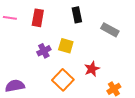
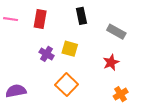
purple cross: (44, 51) -> (47, 54), turned -32
red star: (92, 69) -> (111, 62), moved

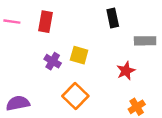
black rectangle: (81, 16) -> (113, 18), moved
gray rectangle: (116, 32) -> (145, 41), moved, turned -30

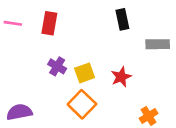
yellow square: (79, 55) -> (85, 73), moved, turned -36
red star: (126, 71) -> (121, 77), moved

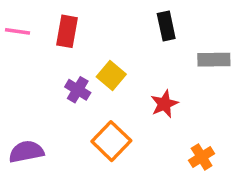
yellow square: (85, 73) -> (111, 76), moved, turned -30

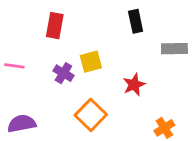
pink line: (18, 31) -> (14, 66), moved
yellow square: (111, 76) -> (91, 62), turned 35

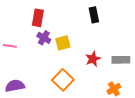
gray rectangle: (174, 49) -> (121, 60), moved
purple cross: (63, 73) -> (44, 38), moved

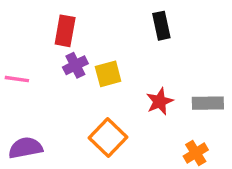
purple cross: (44, 38) -> (75, 65), turned 32

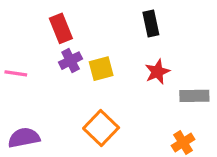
red rectangle: (65, 31) -> (61, 28), turned -32
red star: (160, 101) -> (157, 72), moved

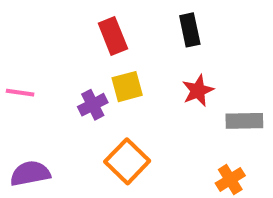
red rectangle: (61, 28) -> (113, 36), moved
purple cross: (71, 61) -> (93, 105), moved

